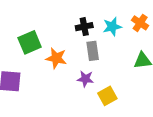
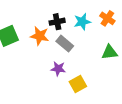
gray rectangle: (93, 51) -> (65, 44), turned -42
orange star: (56, 58) -> (40, 36), moved

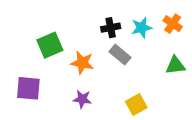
orange star: (40, 36) -> (82, 63), moved
purple star: (58, 69) -> (82, 99), moved

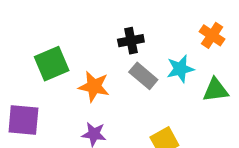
cyan star: (142, 28) -> (180, 69), moved

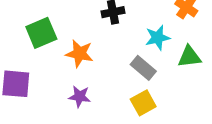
gray rectangle: (143, 76) -> (143, 68), moved

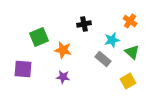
green triangle: (189, 57) -> (132, 52), turned 49
yellow square: (143, 103) -> (128, 81), moved

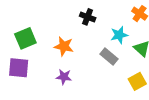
black cross: (84, 24) -> (88, 17), turned 32
green square: (39, 37) -> (25, 38), moved

